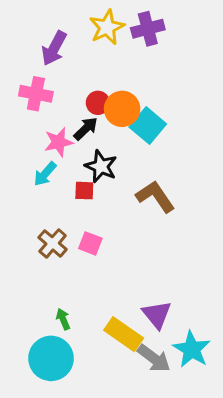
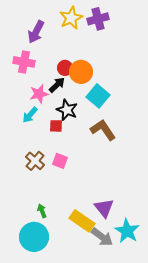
cyan square: (148, 126) -> (98, 96), moved

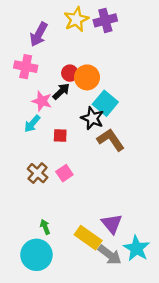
pink star: (39, 94) -> (42, 101), turned 30
black star: (67, 110) -> (92, 118), moved
pink square: (60, 161) -> (64, 173), turned 35

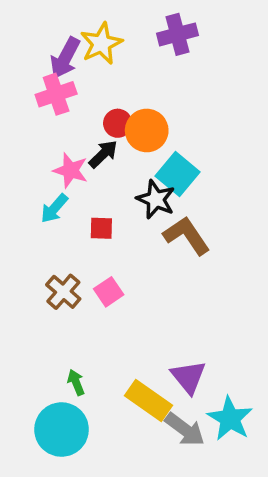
yellow star: (76, 19) -> (101, 43), moved
pink cross: (26, 67) -> (56, 94), moved, turned -30

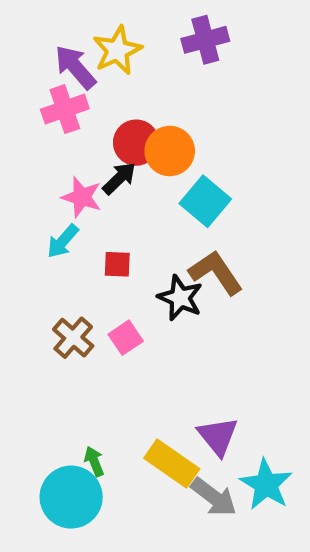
purple arrow: (65, 58) -> (75, 67), turned 111
red circle: (118, 123) -> (136, 143), size x1.4
black star: (156, 199) -> (180, 298), moved
green arrow: (76, 382) -> (94, 461), moved

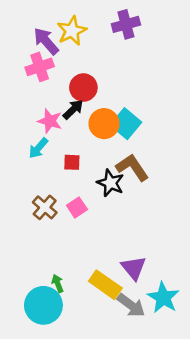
orange circle: (170, 151) -> (104, 124), moved

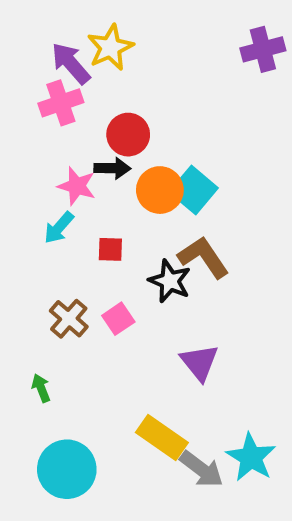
purple cross: (126, 24) -> (263, 49), moved
black arrow: (73, 109) -> (112, 168), turned 45
purple triangle: (134, 268) -> (199, 362), moved
green arrow: (58, 283) -> (41, 388), moved

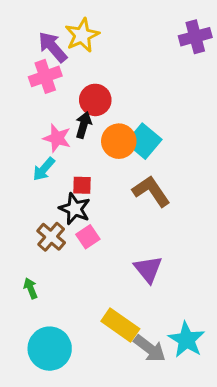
black arrow: (112, 168) -> (83, 125), turned -75
black star: (170, 281) -> (75, 209), moved

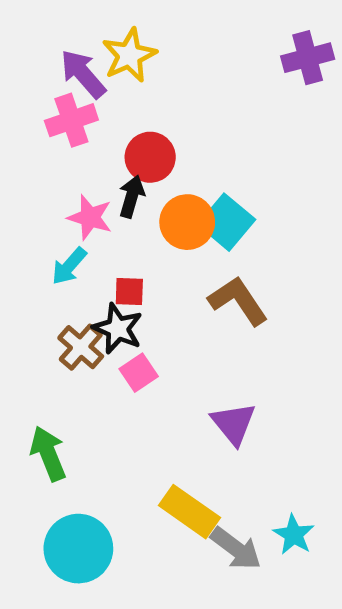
brown cross: (51, 237) -> (81, 347), moved
green arrow: (31, 288) -> (48, 454), size x1.6
cyan star: (186, 340) -> (294, 535), size x0.7

